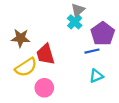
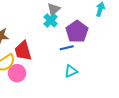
pink circle: (44, 88) -> (17, 73), moved

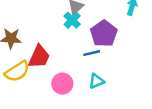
red trapezoid: (23, 51) -> (39, 57), turned -140
pink circle: (17, 73) -> (62, 84), moved

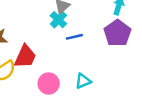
purple pentagon: (104, 34) -> (117, 33), moved
blue line: (92, 53) -> (74, 37), moved

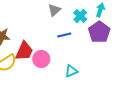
cyan cross: (58, 20) -> (80, 16), moved
pink circle: (49, 84) -> (41, 59), moved

